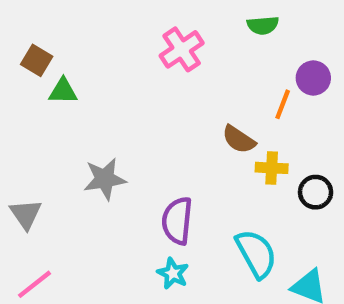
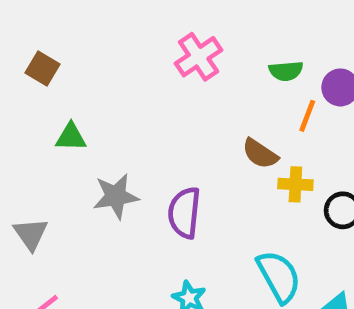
green semicircle: (263, 25) -> (286, 71), moved
green triangle: (63, 91) -> (71, 137), moved
purple semicircle: (177, 221) -> (184, 213), moved

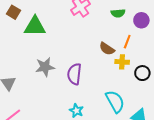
orange line: (307, 116) -> (127, 42), moved
green triangle: (71, 137) -> (35, 26), moved, size x1.6

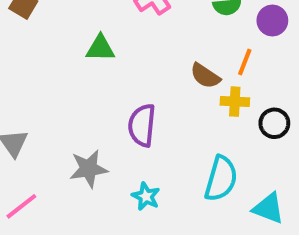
green triangle: (35, 26) -> (100, 48), moved, size x0.7
gray star: (45, 67) -> (89, 169), moved
cyan semicircle: (115, 101) -> (221, 179), turned 45

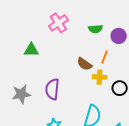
gray star: (89, 169) -> (21, 94), moved

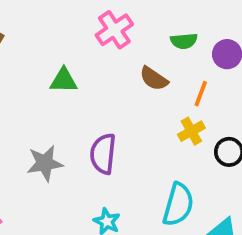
brown semicircle: (84, 64) -> (154, 79), moved
yellow cross: (100, 77) -> (191, 131), turned -32

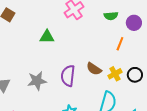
brown semicircle: (154, 79) -> (94, 69), moved
yellow cross: (191, 131) -> (115, 74), moved

